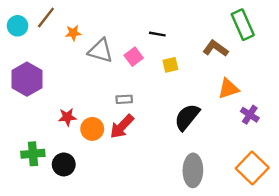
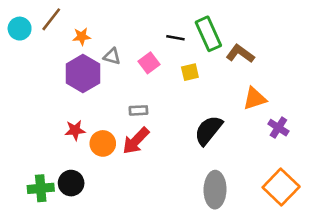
green rectangle: (243, 25) -> (208, 34), moved
gray triangle: (100, 51) -> (112, 56), size x0.6
purple hexagon: (27, 79) -> (83, 73), moved
green cross: (33, 154) -> (41, 188), moved

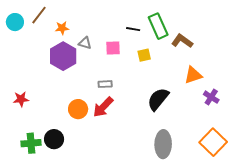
pink square: (149, 63) -> (113, 48), turned 35
red star: (75, 130) -> (21, 99), moved

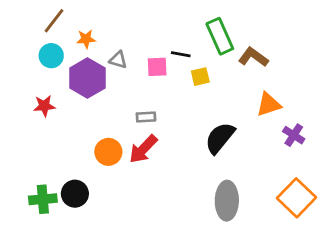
cyan circle: (15, 22) -> (51, 56), moved
black line: (133, 29) -> (181, 54), moved
red star: (21, 99) -> (44, 106), moved

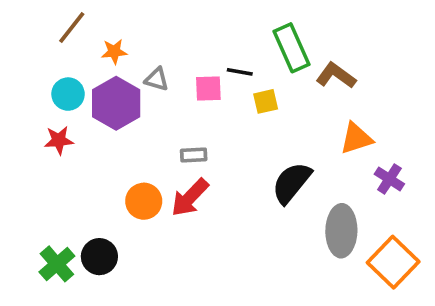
cyan circle: (51, 56) -> (68, 94), moved
green cross: (43, 199) -> (57, 264), turned -36
gray ellipse: (227, 201) -> (341, 231), moved

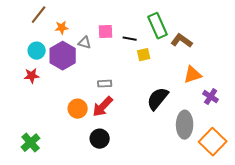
pink square: (208, 88) -> (106, 32), moved
black circle: (99, 257) -> (100, 139), moved

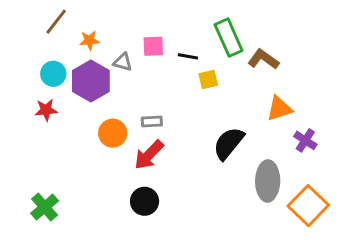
orange circle: (78, 109) -> (113, 133), moved

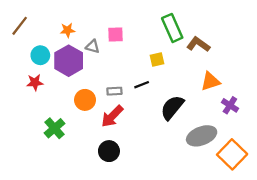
brown line: (56, 22) -> (20, 26), moved
black line: (188, 56) -> (142, 85), moved, turned -32
gray ellipse: (268, 181) -> (202, 136), turned 68
green cross: (45, 207) -> (54, 128), moved

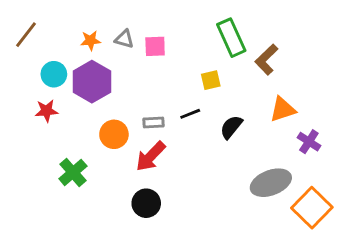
brown L-shape: (198, 44) -> (266, 60), turned -80
gray triangle: (93, 47) -> (124, 39), moved
black semicircle: (172, 108) -> (231, 127), moved, size x0.7

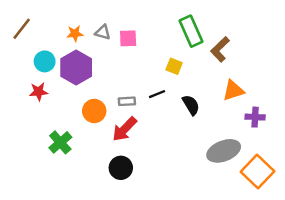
yellow square: (211, 80) -> (174, 66), turned 35
black semicircle: (231, 127) -> (191, 105), turned 110
purple cross: (309, 142) -> (255, 117), turned -30

